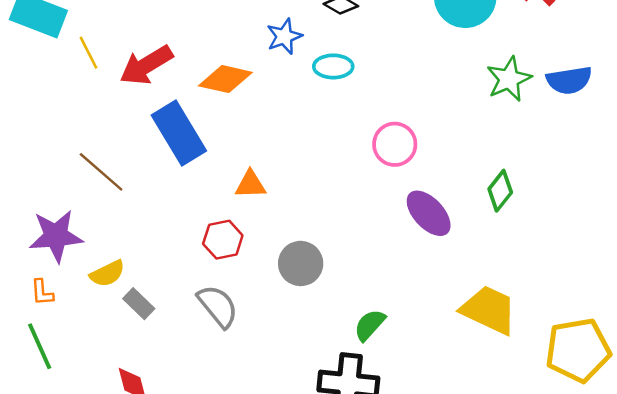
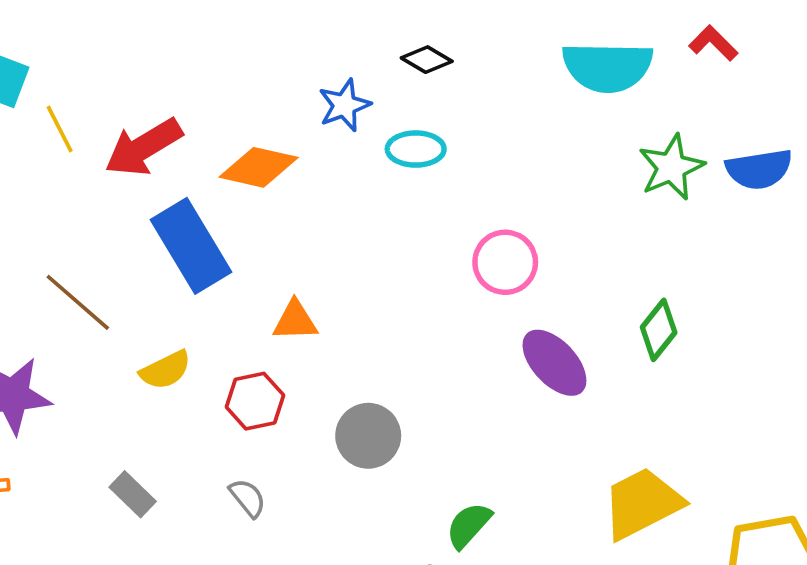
yellow semicircle: (107, 274) -> (165, 370), moved
gray semicircle: (218, 306) -> (248, 498), size x0.6
yellow trapezoid: (489, 310) -> (642, 503), turned -52

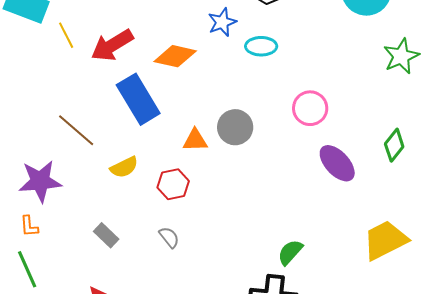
gray circle: (368, 436) -> (235, 127), moved

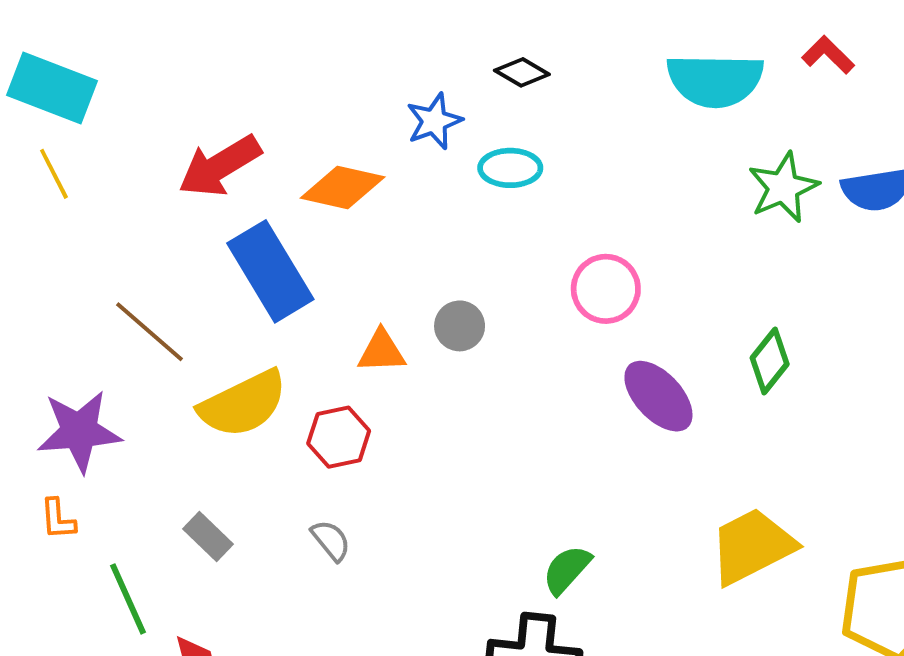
yellow line: (66, 35) -> (54, 174), moved
gray circle: (235, 127) -> (460, 326), size x0.7
yellow semicircle: (124, 167) -> (243, 404), size x1.6
green line: (27, 269) -> (128, 599), moved

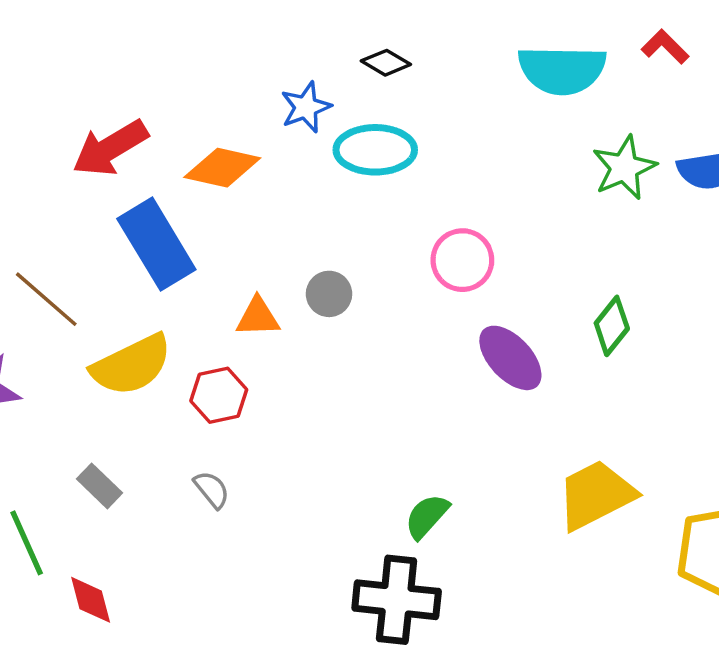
cyan ellipse: (510, 168) -> (375, 150), size x1.4

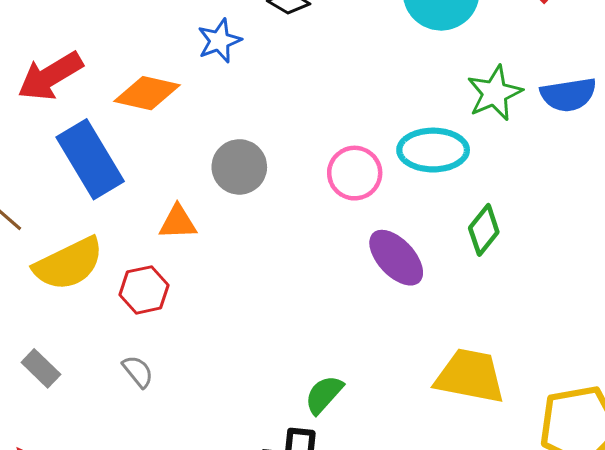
cyan ellipse: (375, 150) -> (433, 150), moved
gray circle: (329, 294) -> (239, 167), moved, size x1.4
yellow trapezoid: (596, 495) -> (470, 376), turned 38

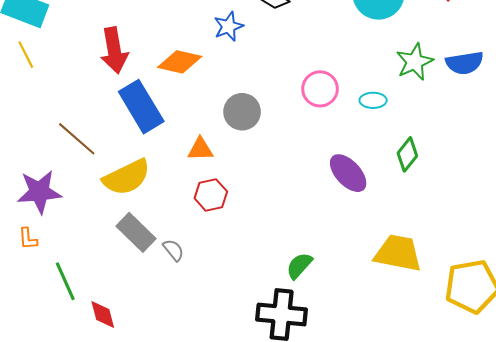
red arrow: (50, 76) -> (114, 50), turned -69
cyan ellipse: (433, 150) -> (373, 100), size x0.6
pink circle: (355, 173) -> (320, 89), moved
red hexagon: (144, 290) -> (211, 195), moved
gray rectangle: (41, 368) -> (136, 232), moved, size x1.5

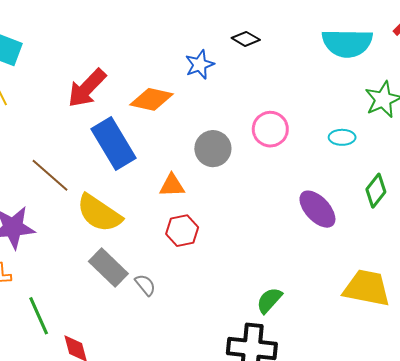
red arrow: (114, 50) -> (87, 88), turned 54
pink circle: (320, 89) -> (270, 129), moved
yellow semicircle: (127, 177) -> (99, 213), turned 60

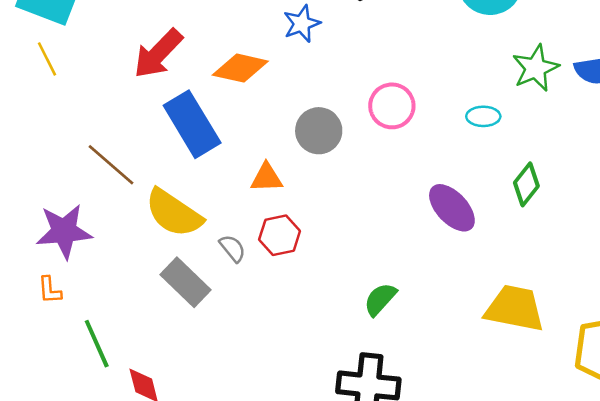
gray semicircle: (145, 285) -> (233, 248), moved
green semicircle: (269, 300) -> (380, 299), moved

